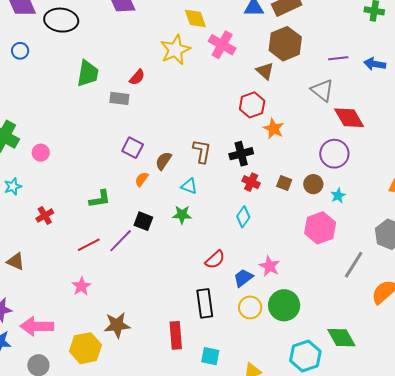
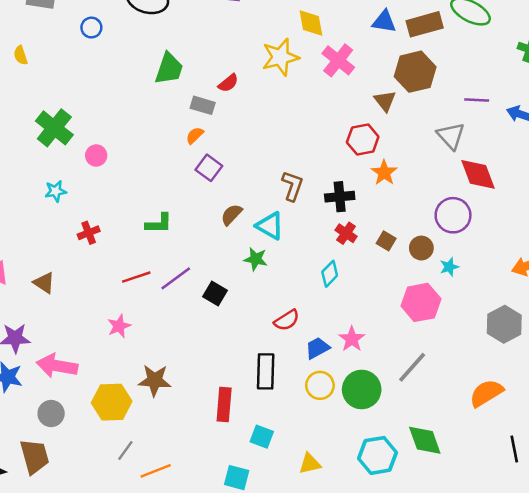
brown semicircle: (163, 161) -> (231, 215), moved
orange semicircle: (142, 179) -> (195, 135), moved
cyan triangle: (189, 186) -> (270, 226), size x1.4
black square: (143, 221) -> (215, 293), moved
gray line: (354, 265) -> (412, 367), moved

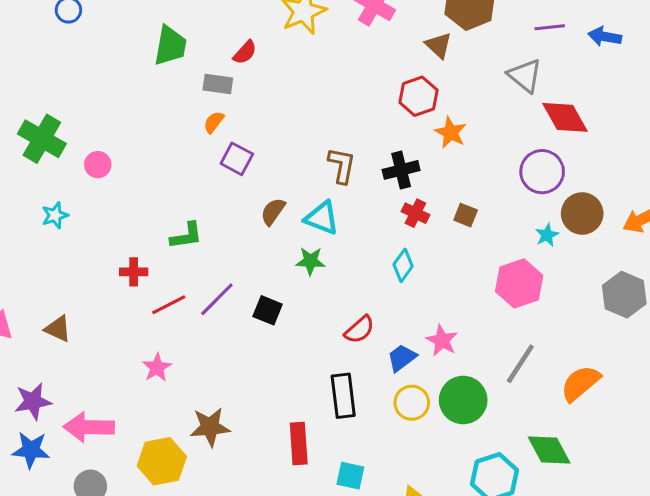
red cross: (89, 233) -> (134, 272), moved, turned 30
brown circle: (421, 248) -> (582, 213), moved, size x1.4
orange semicircle: (486, 393) -> (580, 383), moved

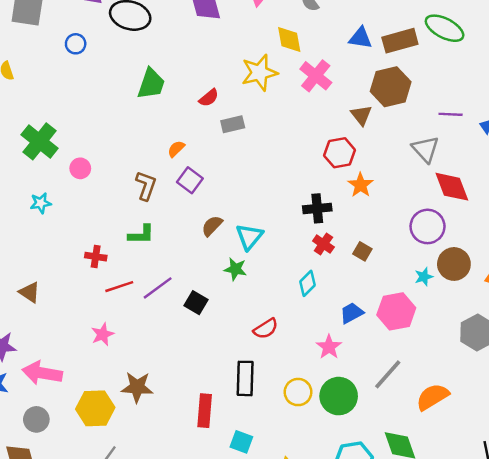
gray rectangle: (218, 84) -> (233, 124), moved, turned -30
brown L-shape: (342, 165) -> (146, 186), moved
cyan triangle: (322, 218) -> (249, 237), turned 40
blue trapezoid: (402, 358) -> (352, 313), moved

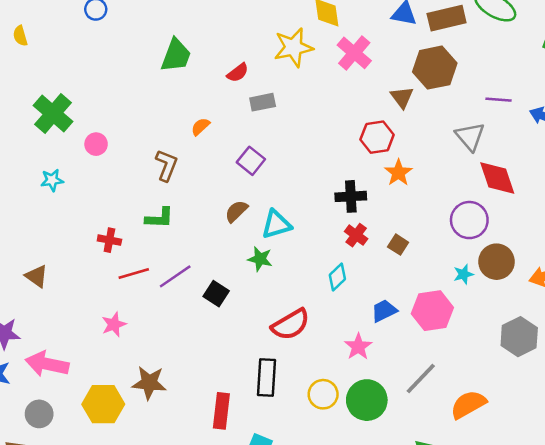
purple square: (190, 180) -> (251, 161), moved
cyan triangle: (249, 237) -> (276, 224), turned 32
red semicircle: (266, 329) -> (291, 324), size x1.4

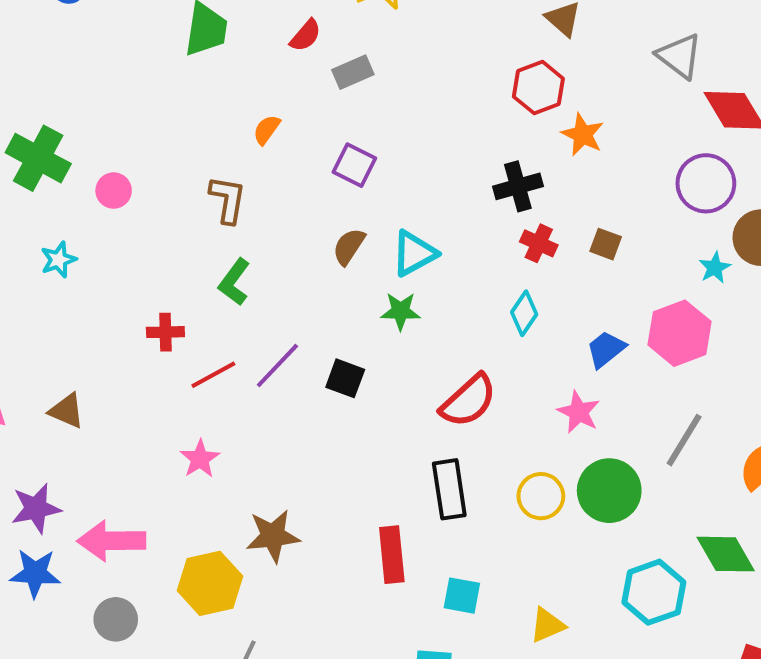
green L-shape: (159, 218) -> (234, 282), turned 136

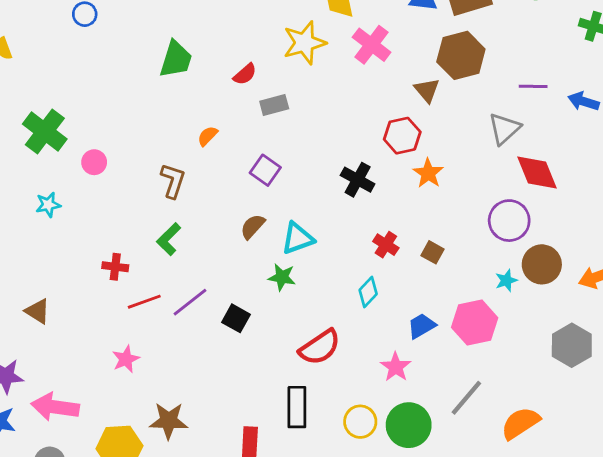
gray triangle: (679, 56) -> (504, 129), turned 32
black cross: (518, 186) -> (358, 180), moved, turned 36

